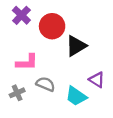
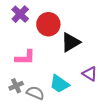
gray semicircle: (46, 84) -> (35, 93), moved
cyan trapezoid: (76, 96) -> (60, 84), moved

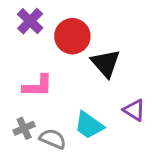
black triangle: (71, 42) -> (106, 63), turned -40

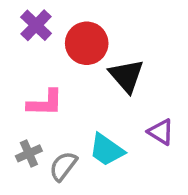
gray semicircle: (53, 139) -> (63, 166), turned -76

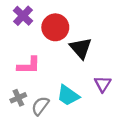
purple triangle: (161, 132) -> (103, 84), turned 30

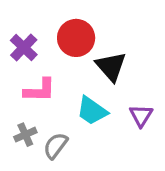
purple cross: (23, 16) -> (24, 47), moved
cyan trapezoid: (68, 95) -> (92, 111), moved

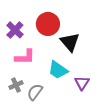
purple triangle: (141, 116) -> (82, 83), moved

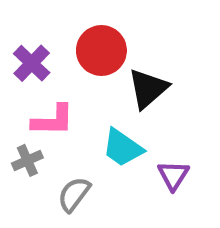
black triangle: (70, 42) -> (148, 89), turned 30
gray cross: (16, 85) -> (27, 160), moved

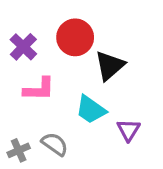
gray cross: (27, 160) -> (19, 150), moved
gray semicircle: (74, 194) -> (55, 144), turned 88

